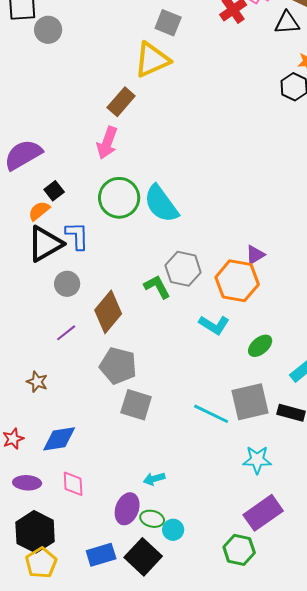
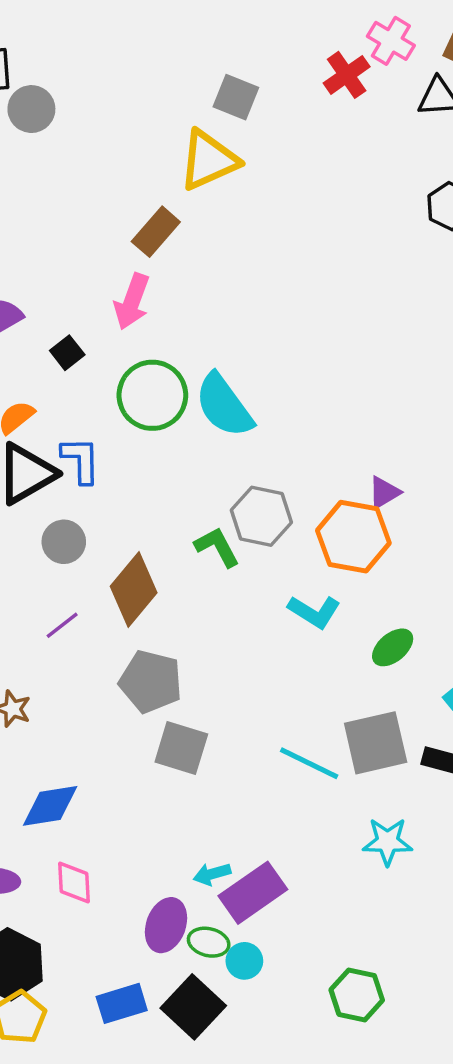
black square: (54, 191) -> (67, 353), moved
purple rectangle: (263, 513) -> (253, 893), moved

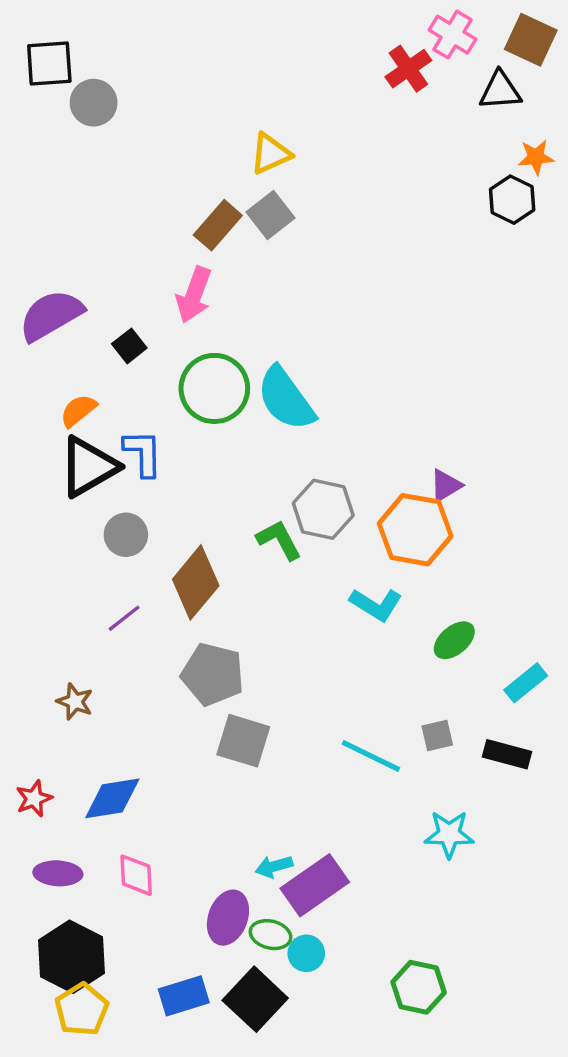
gray square: (236, 97) -> (271, 215), moved, turned 30
yellow triangle: (209, 160) -> (271, 154), size x0.7
gray square: (376, 743) -> (437, 736), size x0.5

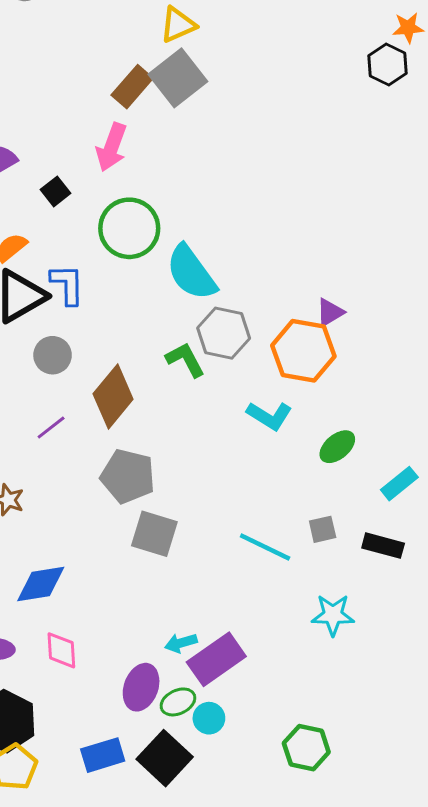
gray square: (271, 215) -> (178, 78), size x1.4
cyan semicircle: (286, 399) -> (191, 273), moved
green ellipse: (271, 935) -> (178, 702), turned -40

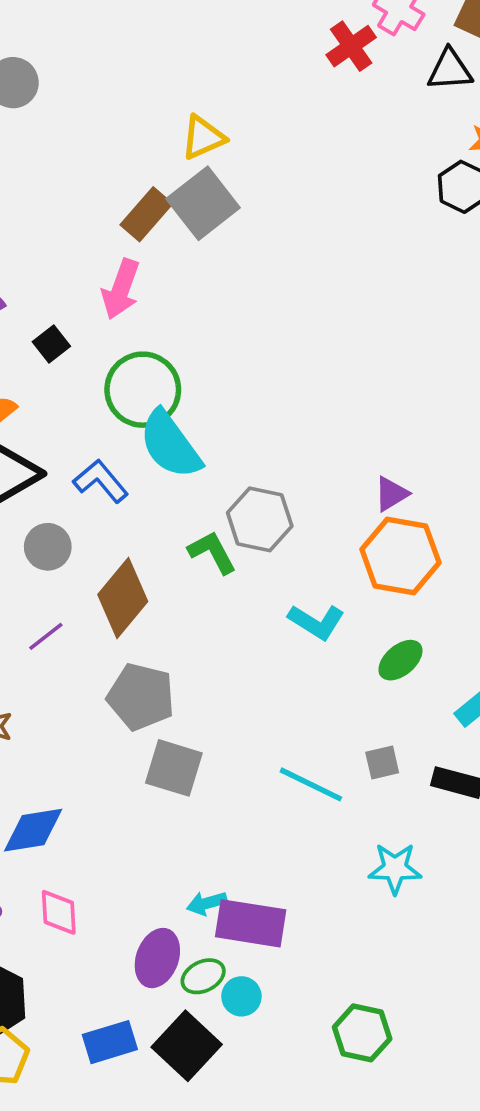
cyan semicircle: (191, 273) -> (170, 444), moved
blue L-shape: (67, 284) -> (101, 481), moved, turned -39
orange hexagon: (303, 351) -> (400, 556), moved
purple rectangle: (216, 659) -> (251, 923), turned 44

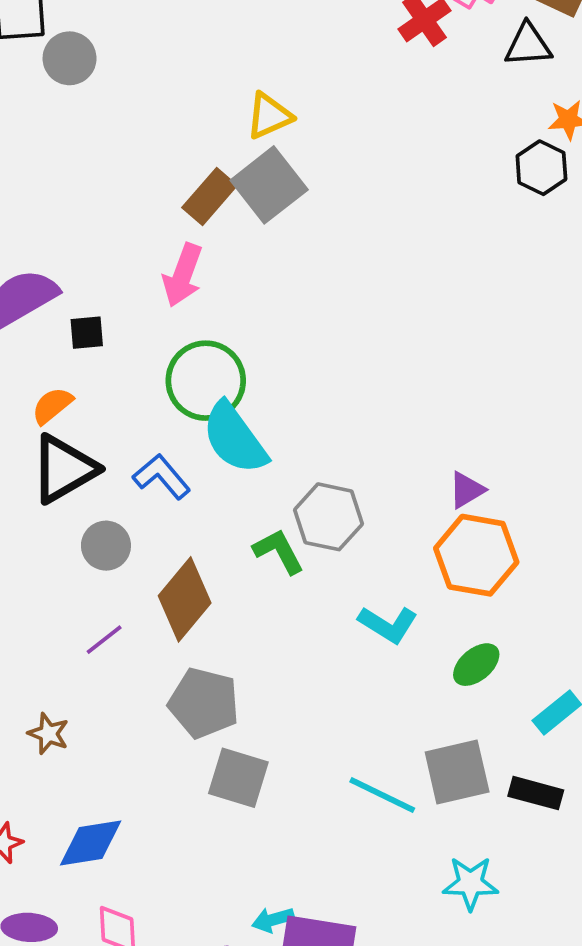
black square: (51, 344) -> (87, 333), moved, turned 33
gray square: (382, 762) -> (457, 772), size x1.8

